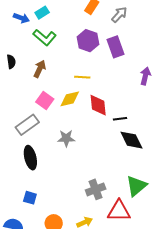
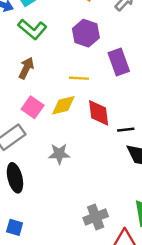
purple rectangle: (115, 47) -> (119, 62), moved

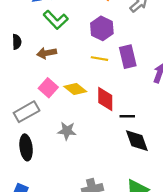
brown arrow: (26, 68) -> (47, 53), turned -132
yellow line: (79, 78) -> (99, 59), moved
yellow diamond: (63, 105) -> (75, 89), turned 45

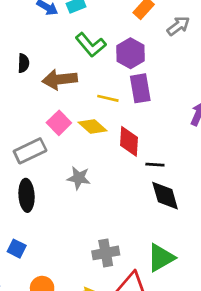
green L-shape: (56, 20) -> (91, 45), moved
brown arrow: (47, 53) -> (60, 79), size x1.4
purple rectangle: (128, 57) -> (140, 88), moved
yellow line: (99, 59) -> (108, 98), moved

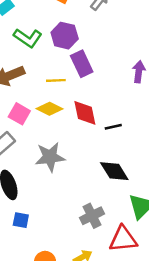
gray star: (79, 178) -> (50, 157), size x1.4
black diamond: (165, 196) -> (114, 171), moved
blue square: (17, 249) -> (21, 220), moved

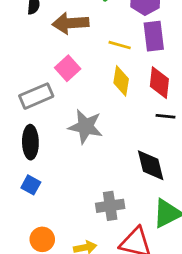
yellow diamond: (49, 109) -> (121, 81), moved, turned 55
red diamond: (85, 113) -> (159, 83), moved

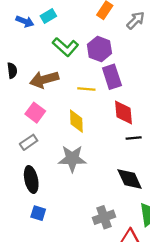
pink square: (68, 68) -> (35, 113), moved
yellow diamond: (121, 81) -> (76, 121), moved
gray rectangle: (36, 96) -> (29, 142), size x0.7

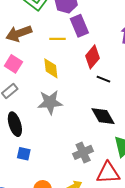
red diamond: (124, 112) -> (92, 57), turned 50
black line: (134, 138) -> (103, 79), turned 32

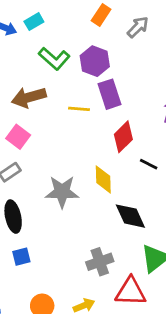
yellow diamond: (51, 68) -> (103, 179), moved
black line: (103, 79) -> (149, 164), moved
blue square: (24, 154) -> (21, 257), turned -32

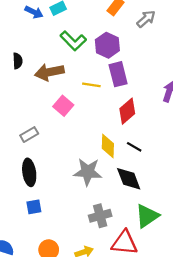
pink square: (18, 137) -> (63, 106), moved
black line: (149, 164) -> (134, 147), moved
gray star: (62, 192) -> (88, 172), moved

